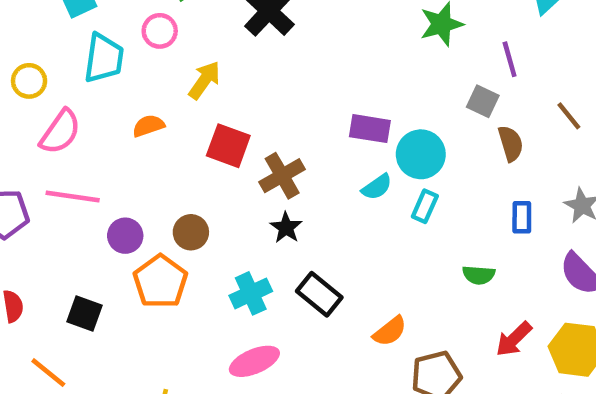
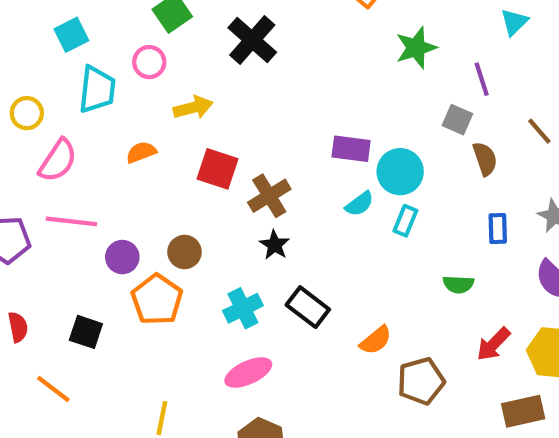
yellow arrow: (204, 80) -> (193, 108), turned 42

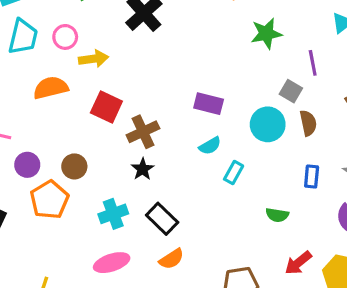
pink circle: (149, 62) -> (65, 37), moved
orange semicircle: (141, 152) -> (51, 88), size x1.5
cyan circle: (400, 172) -> (268, 124), moved
cyan rectangle: (405, 221) -> (234, 173), moved
orange semicircle: (376, 340) -> (172, 259), moved

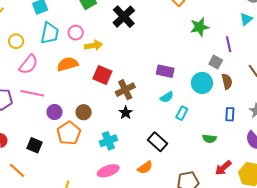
black rectangle: (162, 219) -> (157, 142), moved

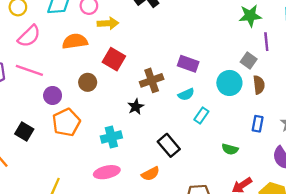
green star: (200, 27) -> (250, 16), moved
brown cross: (125, 90) -> (152, 80), moved
brown circle: (84, 112) -> (88, 82), moved

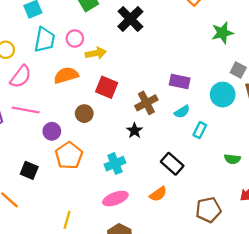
green star: (250, 16) -> (222, 33), moved

